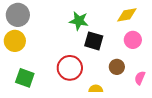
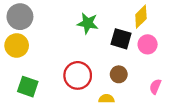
yellow diamond: (127, 15) -> (141, 17), turned -35
black square: (94, 41) -> (121, 39), moved
brown circle: (117, 67) -> (119, 74), moved

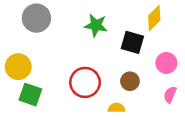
gray circle: (20, 17) -> (36, 18), moved
pink circle: (148, 44) -> (166, 63), moved
yellow circle: (17, 45) -> (18, 67), moved

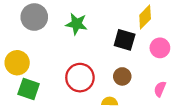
green star: (96, 25) -> (77, 24), moved
pink circle: (166, 63) -> (160, 48), moved

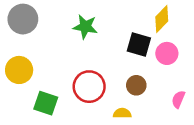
gray circle: (34, 17) -> (23, 19), moved
pink circle: (160, 48) -> (167, 53), moved
green square: (29, 89) -> (46, 103), moved

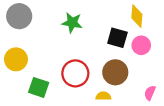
yellow diamond: (162, 19) -> (137, 16), turned -40
brown circle: (136, 85) -> (115, 72), size x1.5
pink semicircle: (178, 99) -> (150, 93), moved

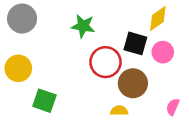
yellow diamond: (137, 16) -> (158, 19), turned 50
red circle: (75, 73) -> (105, 62), moved

